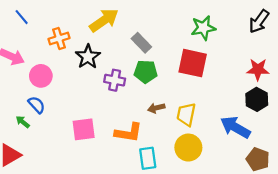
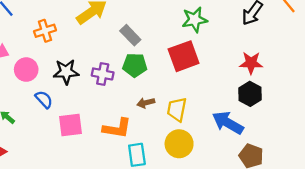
black star: (88, 57) -> (66, 72), moved, turned 30
red square: (193, 63) -> (184, 56), turned -32
blue semicircle: (37, 105) -> (44, 99), moved

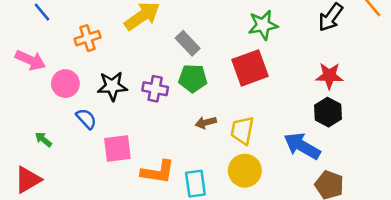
orange L-shape: (117, 128) -> (158, 172), moved

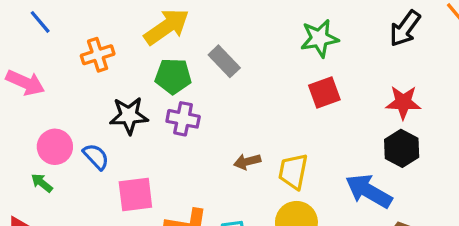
red square: (250, 68) -> (324, 93), moved, size x0.7
green pentagon: (193, 78) -> (173, 76), moved
pink circle: (65, 84) -> (55, 147), moved

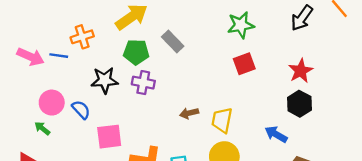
blue line: (40, 22) -> (59, 56), moved, turned -42
red star: (403, 102) -> (301, 71), turned -30
blue arrow: (369, 191) -> (276, 134), size x0.7

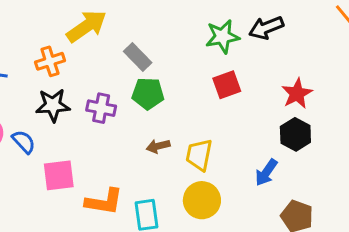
black arrow: (302, 18) -> (266, 28), moved, turned 32
orange cross: (82, 37) -> (50, 61), moved
green pentagon: (136, 52) -> (148, 94), moved
blue arrow: (276, 134) -> (266, 172), turned -85

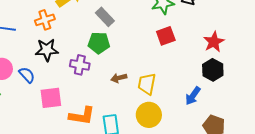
green pentagon: (148, 94) -> (99, 43), moved
purple cross: (101, 108) -> (80, 65), moved

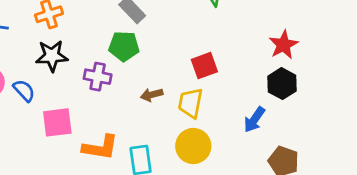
red square: (166, 36) -> (204, 66), moved

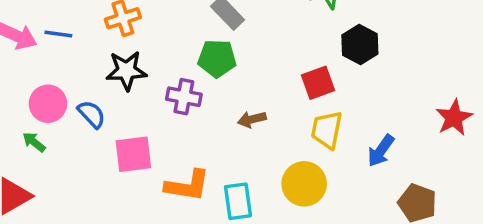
red star: (283, 45) -> (454, 118), moved
black hexagon: (282, 84) -> (360, 44), moved
yellow trapezoid: (190, 103) -> (327, 130), moved

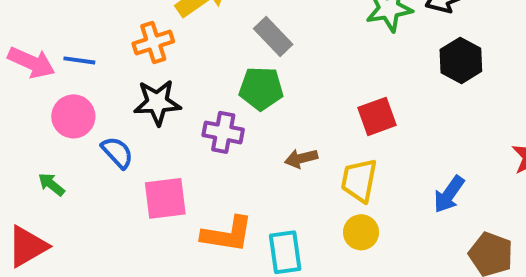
black hexagon: (360, 44) -> (461, 60), moved
pink circle: (48, 104) -> (73, 116), moved
yellow trapezoid: (327, 130) -> (359, 180), moved
yellow circle: (304, 184) -> (361, 232), size x0.7

